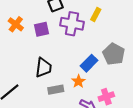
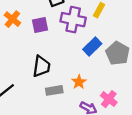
blue rectangle: (89, 63) -> (92, 46), moved
pink cross: (106, 97) -> (109, 99), turned -35

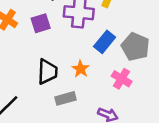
orange star: (79, 82) -> (81, 69), moved
pink cross: (109, 99) -> (122, 79), moved

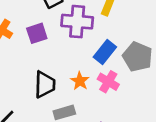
pink cross: (122, 79) -> (108, 82), moved

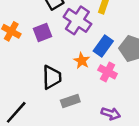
purple cross: (77, 22) -> (77, 20), turned 32
orange star: (80, 81) -> (82, 61), moved

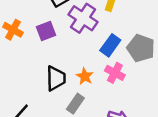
orange star: (82, 61) -> (85, 76), moved
gray rectangle: (70, 101) -> (75, 104), turned -36

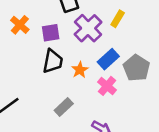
orange star: (85, 76) -> (80, 70), moved
black trapezoid: (56, 78) -> (53, 61), moved

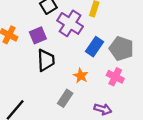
orange star: (80, 70) -> (81, 76), moved
pink cross: (107, 86) -> (115, 77), moved

